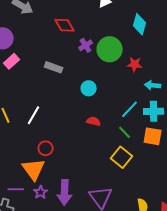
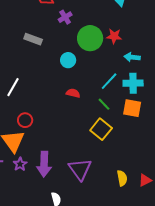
green circle: (110, 49) -> (90, 38), moved

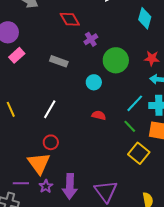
red star: (114, 36) -> (152, 58), moved
white line: (13, 87) -> (50, 109), moved
yellow square: (101, 129) -> (139, 153), moved

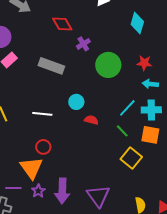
gray rectangle: (59, 61) -> (51, 66), size x1.4
cyan circle: (94, 82) -> (76, 102), moved
white line: (50, 109) -> (42, 114), turned 66

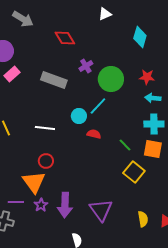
purple cross: (83, 44) -> (86, 66), moved
cyan line: (127, 108) -> (98, 106), moved

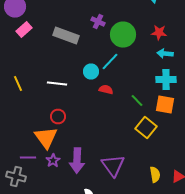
purple cross: (86, 66) -> (98, 22), turned -32

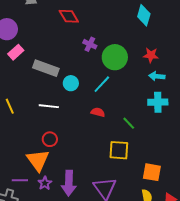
gray rectangle: (66, 36) -> (46, 68), moved
cyan circle: (91, 72) -> (71, 83), moved
orange square: (165, 104) -> (152, 172), moved
yellow square: (146, 128) -> (119, 150), moved, turned -35

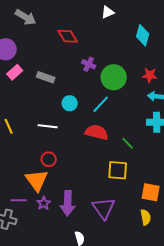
gray rectangle: (46, 68) -> (46, 77), moved, size x0.7
red semicircle: (98, 112) -> (97, 132), size x1.6

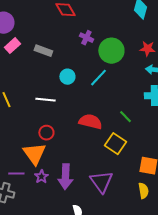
red semicircle: (97, 132) -> (90, 122), moved
yellow square: (118, 170) -> (115, 144), turned 30

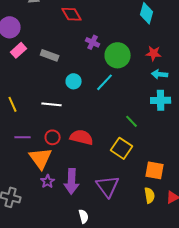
red semicircle: (90, 122) -> (82, 137), moved
purple line: (16, 174) -> (23, 137), moved

